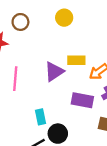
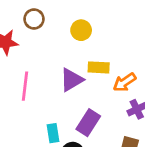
yellow circle: (64, 18) -> (81, 30), moved
purple rectangle: (82, 100) -> (88, 123), moved, turned -70

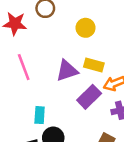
pink line: (25, 86) -> (24, 67), turned -40
purple rectangle: (88, 123) -> (89, 97), moved

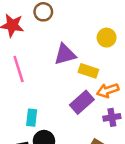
yellow circle: (86, 28) -> (107, 38), moved
purple triangle: (67, 71) -> (65, 54), moved

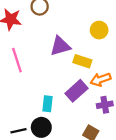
cyan rectangle: (32, 118) -> (47, 104), moved

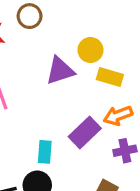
yellow circle: (99, 30) -> (90, 50), moved
yellow rectangle: (82, 61) -> (110, 77), moved

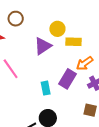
cyan rectangle: (45, 152) -> (46, 88), moved

